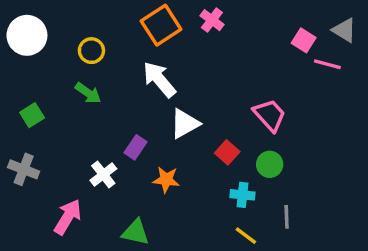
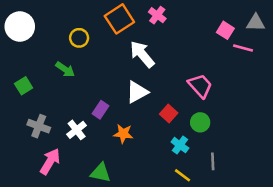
gray triangle: (344, 30) -> (256, 23), turned -30
yellow circle: (91, 51) -> (79, 38), moved
white arrow: (159, 79) -> (142, 54), moved
gray cross: (24, 169) -> (39, 126), moved
cyan cross: (242, 195) -> (180, 145), turned 30

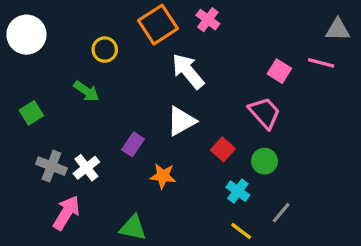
pink square: (225, 30) -> (279, 71), moved
white cross: (77, 130) -> (86, 168), moved
gray line: (213, 161) -> (281, 213), turned 42

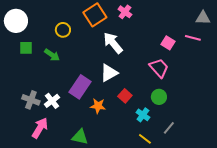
green square: (31, 113) -> (26, 48), moved, turned 32
purple rectangle: (133, 144) -> (80, 87), size x1.6
red square: (223, 149) -> (125, 96), moved

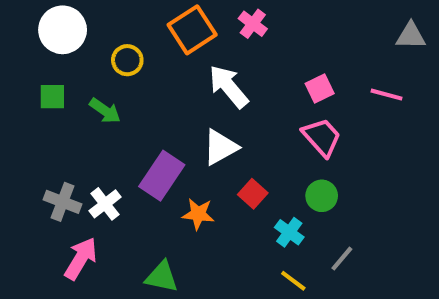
white circle: (16, 21) -> (63, 30), moved
pink line: (193, 38) -> (386, 95), moved
pink square: (168, 43) -> (320, 89), moved, turned 32

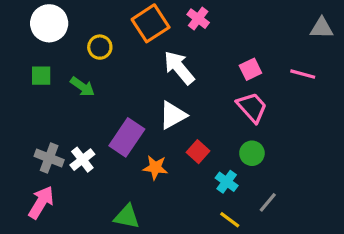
pink arrow: (81, 259) -> (41, 202), moved

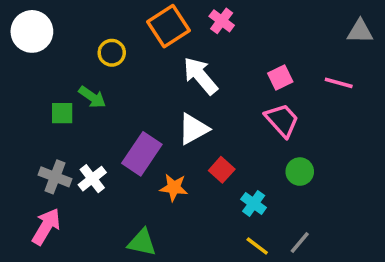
white circle: (49, 23) -> (32, 31), moved
green square: (41, 76) -> (62, 113), moved
green circle: (252, 153) -> (300, 172), moved
gray line: (268, 202) -> (300, 242), moved

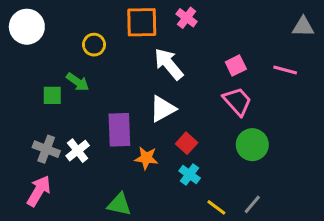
orange square: (168, 26) -> (142, 22), turned 32
purple rectangle: (142, 154) -> (119, 130), turned -36
green circle: (300, 172) -> (252, 145), size x1.4
cyan cross: (254, 203) -> (190, 175), moved

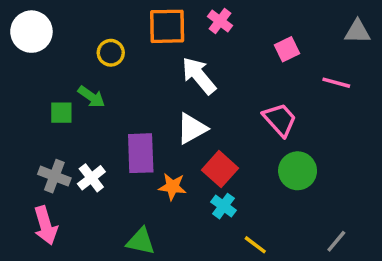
pink square: (236, 66) -> (287, 49), moved
red square: (187, 143) -> (220, 169), size x1.4
pink arrow: (39, 191) -> (46, 225), turned 132
gray line: (252, 204) -> (336, 241), moved

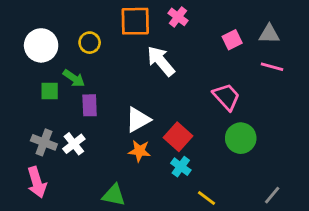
white circle: (31, 32) -> (41, 45), moved
gray triangle: (357, 32) -> (269, 34), moved
white triangle: (192, 129) -> (138, 120), moved
purple rectangle: (141, 153) -> (90, 105), moved, size x0.7

